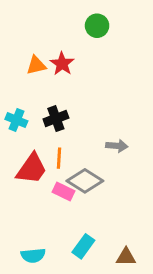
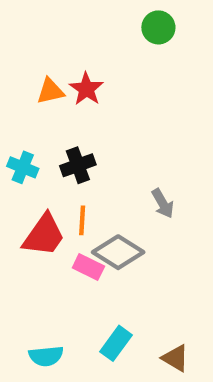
green circle: (97, 26) -> (158, 27), moved
gray arrow: (117, 146) -> (163, 203), turned 55
brown triangle: (126, 257) -> (175, 358), turned 30

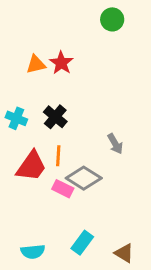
black cross: (78, 165) -> (55, 117), turned -30

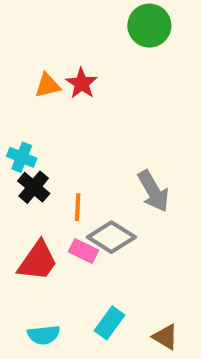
green circle: (112, 19) -> (149, 26), size x1.4
black cross: (55, 117) -> (34, 187), moved
gray arrow: (115, 144) -> (153, 191), size x1.5
red trapezoid: (31, 166) -> (38, 261), moved

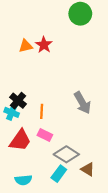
cyan cross: (22, 157) -> (12, 112), moved
gray diamond: (111, 237) -> (66, 154), moved
brown triangle: (165, 337) -> (88, 169), moved

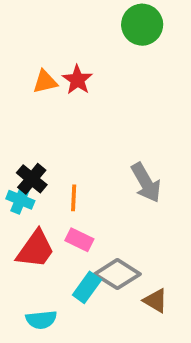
cyan rectangle: (59, 174) -> (87, 287), moved

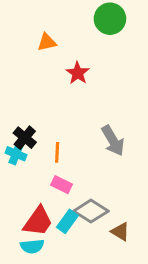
red star: (77, 80) -> (78, 73), moved
orange triangle: (45, 82) -> (47, 42), moved
red trapezoid: (36, 249) -> (38, 221), moved

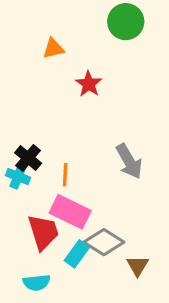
pink rectangle: (62, 185) -> (70, 212), size x1.6
red trapezoid: (38, 221) -> (43, 232), moved, turned -52
brown triangle: (120, 232) -> (138, 266), turned 30

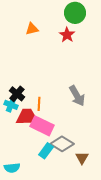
red star: (89, 84) -> (67, 35), moved
red trapezoid: (43, 232) -> (27, 117), moved, turned -75
cyan semicircle: (37, 283) -> (12, 168), moved

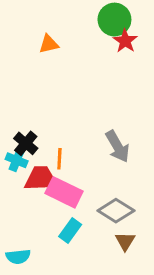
red star: (67, 35) -> (125, 41), moved
gray diamond: (62, 144) -> (116, 211), moved

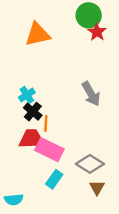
orange triangle: (49, 44) -> (38, 34), size x1.6
black cross: (26, 143) -> (33, 112), moved
gray arrow: (118, 146) -> (91, 94), moved
cyan cross: (17, 160) -> (27, 95), moved, turned 35

